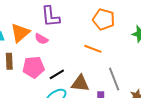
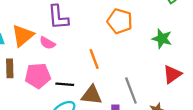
orange line: (93, 49) -> (94, 59), moved, turned 48
black line: (57, 74) -> (65, 84), turned 35

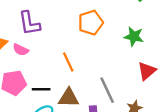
orange pentagon: (120, 21) -> (91, 23), turned -30

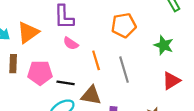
pink semicircle: (21, 50) -> (71, 43), moved
gray line: (107, 90) -> (124, 70), moved

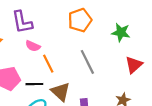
orange line: (96, 60) -> (48, 64), moved
brown triangle: (91, 95) -> (61, 92), turned 42

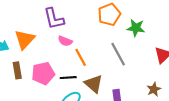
green star: (121, 32) -> (136, 28), moved

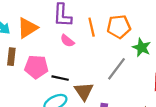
gray line: (118, 54) -> (117, 69), turned 50
orange line: (81, 57) -> (92, 27), moved

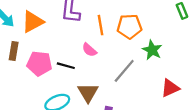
pink semicircle: (67, 41) -> (89, 50), moved
black line: (60, 78) -> (66, 66), moved

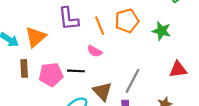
green star: (152, 50) -> (162, 31), moved
gray line: (124, 71) -> (133, 81), moved
red triangle: (170, 88) -> (178, 69), turned 30

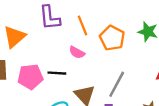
orange pentagon: (127, 21) -> (112, 38), moved, turned -30

